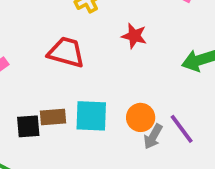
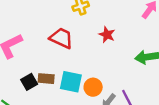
orange circle: (141, 117) -> (93, 87), moved
black square: (28, 126) -> (29, 82), turned -35

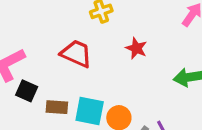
black square: (29, 82) -> (27, 91), moved, turned -35

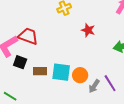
red trapezoid: (76, 54) -> (28, 36), moved

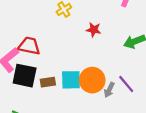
black square: (20, 62) -> (25, 76), size x1.6
orange circle: (80, 75) -> (92, 80), size x1.5

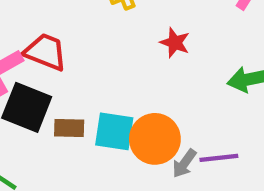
purple line: (126, 84) -> (219, 158), turned -66

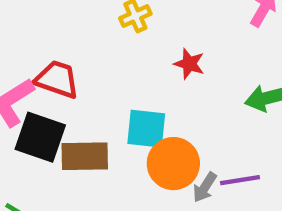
brown rectangle: (69, 128) -> (85, 156), size x1.5
cyan square: (114, 131) -> (146, 129), moved

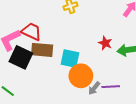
red star: (189, 64) -> (105, 43), moved
brown rectangle: (85, 156) -> (42, 50), moved

